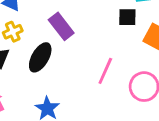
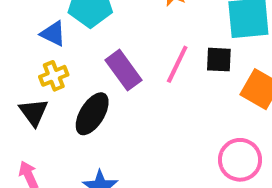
pink line: (105, 71) -> (177, 64), moved

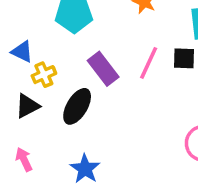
blue triangle: (53, 34) -> (22, 52), moved
black triangle: (34, 112) -> (27, 106), turned 40

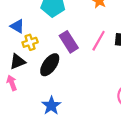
pink arrow: (24, 159) -> (12, 83), moved

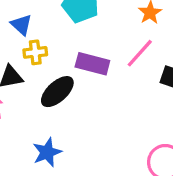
pink line: (99, 41) -> (140, 53), moved
purple rectangle: (69, 42) -> (92, 64), turned -55

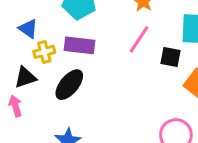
purple rectangle: (92, 64) -> (79, 45), moved

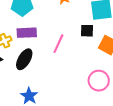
pink line: (139, 39) -> (58, 44), moved

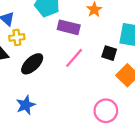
purple rectangle: (27, 33) -> (69, 27), moved

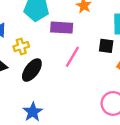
yellow cross: (17, 37) -> (21, 47), moved

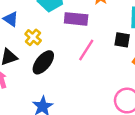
yellow cross: (21, 47) -> (33, 37), turned -35

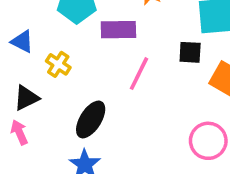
black ellipse: (43, 62) -> (91, 119), moved

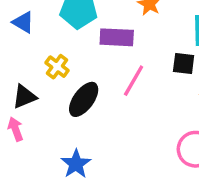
blue triangle: (22, 42) -> (23, 22), moved
black ellipse: (91, 119) -> (84, 99), moved

